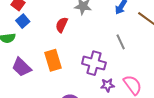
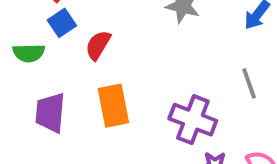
red semicircle: (62, 25) -> (98, 45), moved
purple trapezoid: (22, 67) -> (50, 113), turned 45

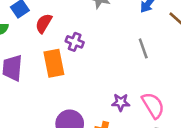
purple cross: (193, 120) -> (75, 42), moved, size x0.6

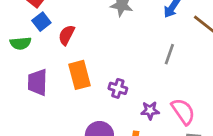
purple cross: (75, 42) -> (118, 88), moved
gray line: (143, 48) -> (169, 54), turned 42

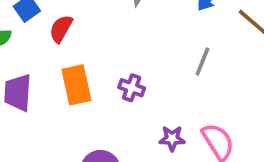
purple cross: (118, 88) -> (132, 88), moved

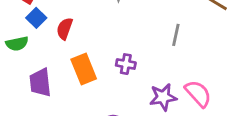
purple star: (172, 138) -> (163, 97), size x1.4

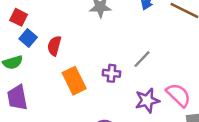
gray line: (176, 35) -> (142, 59), moved, turned 36
purple trapezoid: (40, 83) -> (17, 98), moved

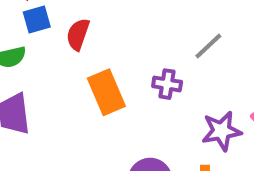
blue square: (28, 38) -> (37, 20), turned 30
gray line: (142, 59) -> (208, 46), moved

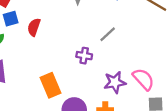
orange rectangle: (106, 92) -> (51, 85), moved

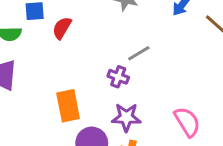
gray line: (108, 34) -> (139, 53), moved
purple star: (115, 82) -> (126, 117), moved

